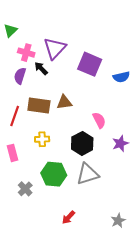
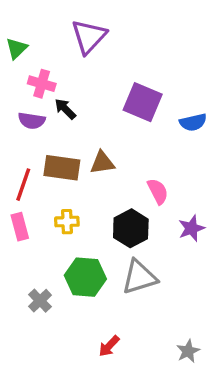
purple triangle: (55, 48) -> (89, 37), moved
purple semicircle: (20, 76) -> (32, 121), turned -98
pink rectangle: (13, 153) -> (20, 227), moved

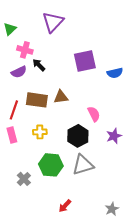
purple square: (143, 102) -> (85, 61), turned -35
purple semicircle: (32, 121) -> (19, 72), turned -35

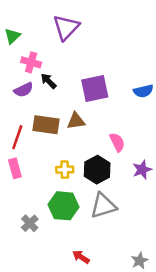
purple square: (85, 61) -> (95, 89), moved
yellow cross: (40, 132) -> (65, 170), moved
red arrow: (65, 206) -> (81, 257), turned 80

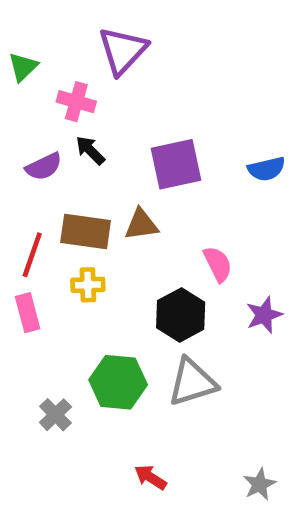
pink cross: (31, 62) -> (76, 102), moved
yellow cross: (65, 170) -> (88, 285), moved

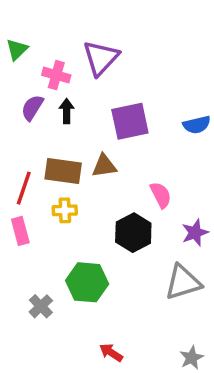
purple triangle: (123, 51) -> (101, 58), moved
black arrow: (90, 150) -> (67, 111), turned 45
purple semicircle: (44, 167) -> (32, 108), moved, turned 148
gray triangle: (192, 382) -> (183, 282), moved

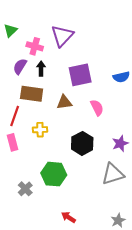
brown rectangle: (63, 171) -> (32, 94), moved
pink semicircle: (161, 195) -> (97, 108), moved

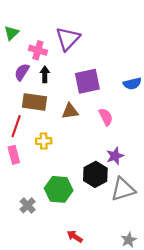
black hexagon: (82, 143) -> (95, 174), moved
purple star: (120, 143) -> (115, 156), moved

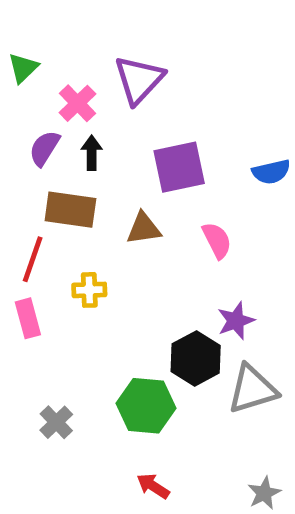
pink cross: (38, 50) -> (77, 103), turned 30
green hexagon: (59, 189) -> (146, 406), moved

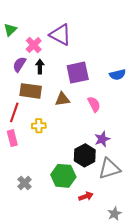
purple triangle: (139, 80) -> (60, 35), turned -45
red arrow: (153, 486) -> (86, 196), moved, turned 128

